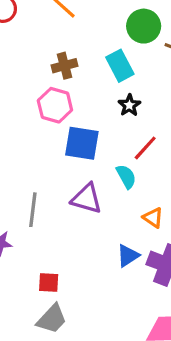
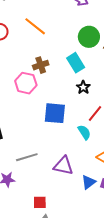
pink hexagon: (55, 105) -> (26, 83), moved
purple triangle: (87, 199) -> (63, 166), moved
gray line: (33, 210) -> (27, 157), turned 70

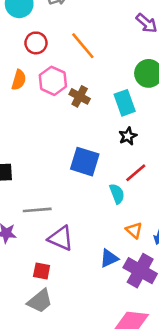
brown cross: (41, 65) -> (80, 96), turned 35
pink hexagon: (26, 83) -> (53, 81), moved
purple triangle: (63, 166) -> (61, 238), moved

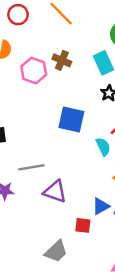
pink hexagon: (53, 81) -> (34, 71), moved
red square: (42, 271) -> (83, 225), moved
gray trapezoid: (40, 301) -> (56, 251), moved

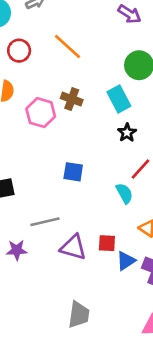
blue square: (71, 120) -> (73, 172), moved, size x0.7
red square: (83, 225) -> (107, 243), moved
gray trapezoid: (56, 251) -> (79, 315), turned -35

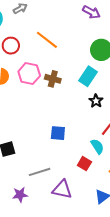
cyan rectangle: (119, 99) -> (88, 76), turned 66
pink hexagon: (41, 113) -> (29, 74), moved
red square: (107, 243) -> (84, 164), moved, turned 32

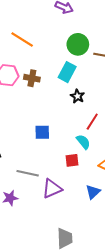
red square: (84, 164) -> (72, 160), turned -32
gray line: (40, 172) -> (28, 173), turned 35
purple triangle: (62, 189) -> (52, 189), turned -30

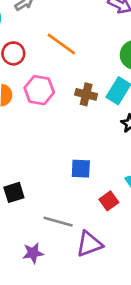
brown cross: (32, 78) -> (86, 94), moved
red square: (72, 160) -> (109, 201), moved, turned -32

